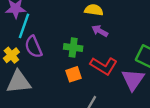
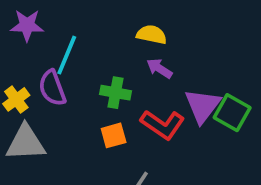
cyan line: (24, 26) -> (67, 55), moved
purple triangle: (133, 80) -> (203, 106), moved

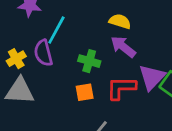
purple arrow: (159, 68) -> (123, 47), size x1.4
red L-shape: (163, 125) -> (121, 88), turned 140

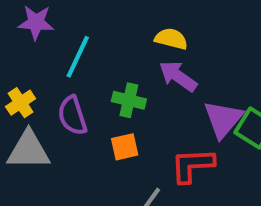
purple semicircle: (43, 53) -> (72, 116), moved
red L-shape: (121, 88) -> (192, 165), moved

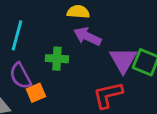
orange square: (125, 147) -> (36, 93), moved

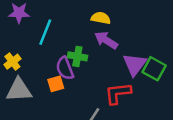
purple semicircle: (20, 76) -> (65, 68), moved

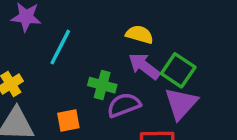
purple semicircle: (65, 68) -> (124, 105), moved, turned 85
green square: (154, 69) -> (178, 70), moved

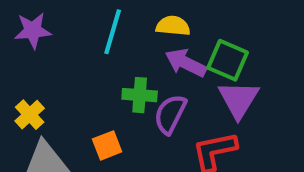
cyan line: (60, 47) -> (113, 32), moved
purple semicircle: (124, 105) -> (170, 114), turned -32

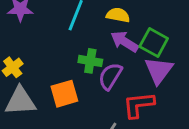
orange square: (107, 145) -> (64, 94), size x1.4

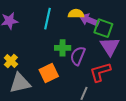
purple arrow: (124, 42) -> (89, 20), moved

